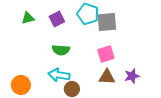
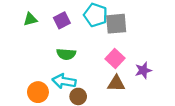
pink square: (106, 54) -> (115, 58), turned -30
purple star: (132, 76) -> (143, 70), moved
orange circle: (21, 85) -> (38, 92), moved

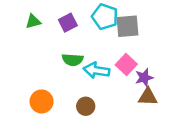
purple star: (143, 70) -> (144, 78), moved
cyan arrow: (64, 81) -> (96, 70), moved
brown triangle: (116, 83) -> (148, 97), moved

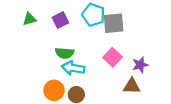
cyan arrow: (96, 70) -> (73, 68), moved
purple star: (144, 78) -> (140, 65), moved
orange circle: (42, 101) -> (54, 90), moved

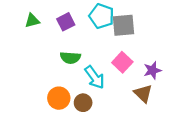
cyan arrow: (73, 68) -> (95, 77), moved, turned -135
brown triangle: (132, 86) -> (143, 93), turned 42

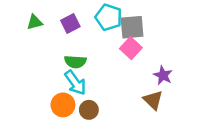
pink square: (122, 62) -> (131, 48), moved
purple star: (152, 70) -> (163, 75), turned -30
cyan arrow: (95, 77) -> (75, 83), moved

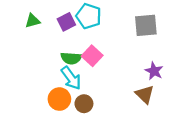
cyan pentagon: (109, 17) -> (89, 16), moved
gray square: (132, 27) -> (146, 25), moved
pink square: (131, 48) -> (92, 56), moved

